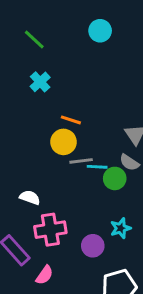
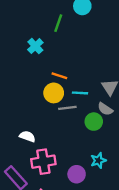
green line: (34, 39) -> (58, 23), moved, turned 66
cyan line: (97, 167) -> (80, 93), moved

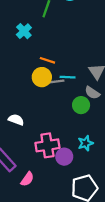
gray line: (67, 108) -> (55, 82), moved
pink cross: (43, 162) -> (47, 145), moved

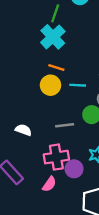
cyan cross: (24, 31) -> (53, 37), moved, size x1.5
gray line: (55, 82) -> (65, 125), moved
pink semicircle: (27, 179) -> (49, 184), moved

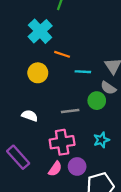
cyan cross: (53, 37) -> (40, 31), moved
yellow circle: (50, 85) -> (38, 73), moved
purple circle: (74, 169) -> (77, 166), moved

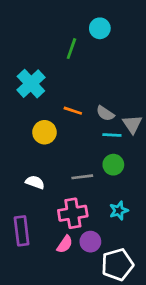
cyan cross: (40, 31) -> (31, 84), moved
cyan line: (83, 72) -> (112, 135), moved
gray semicircle: (108, 88) -> (105, 113), moved
purple rectangle: (18, 157) -> (22, 231), turned 35

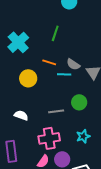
green line: (71, 49) -> (55, 33), moved
cyan line: (112, 135) -> (64, 74), moved

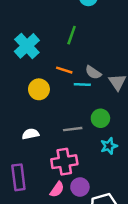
white semicircle: (21, 115) -> (30, 134), turned -32
cyan star: (83, 136) -> (109, 146), moved

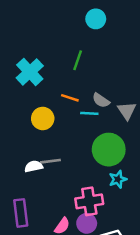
green circle: (100, 118) -> (109, 150), size x1.6
gray line: (73, 129) -> (50, 161), moved
pink cross: (64, 162) -> (89, 201), moved

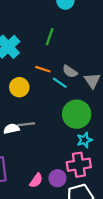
cyan line: (89, 113) -> (60, 83), turned 32
pink cross: (89, 201) -> (79, 165), moved

